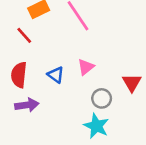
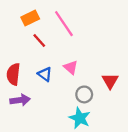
red line: (24, 35) -> (39, 40), moved
pink triangle: (86, 67) -> (71, 67), turned -40

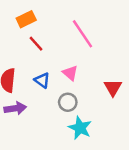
pink line: (64, 24) -> (82, 34), moved
gray circle: (84, 94) -> (68, 102), moved

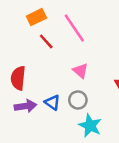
pink line: (82, 34) -> (74, 28), moved
blue triangle: (42, 80) -> (52, 102), moved

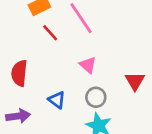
gray circle: (78, 100) -> (96, 97), moved
purple arrow: (25, 106) -> (18, 116), moved

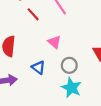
pink triangle: (88, 65) -> (54, 42), moved

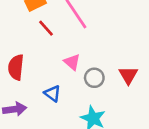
gray circle: (69, 65) -> (94, 78), moved

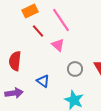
pink triangle: (72, 62) -> (58, 45), moved

